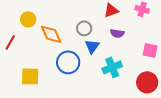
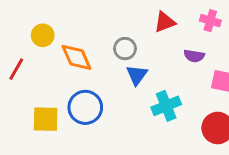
purple semicircle: (117, 33) -> (194, 56), moved
blue circle: (68, 62) -> (85, 107), moved

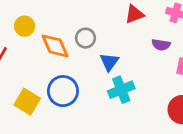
gray circle: (125, 49) -> (85, 38), moved
cyan cross: (166, 106) -> (121, 90), moved
yellow square: (46, 119) -> (27, 102), turned 30

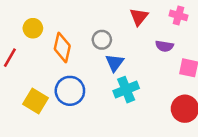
red triangle: (134, 14) -> (139, 17), turned -30
gray circle: (85, 38) -> (102, 40), moved
orange diamond: (55, 46) -> (62, 47), turned 36

